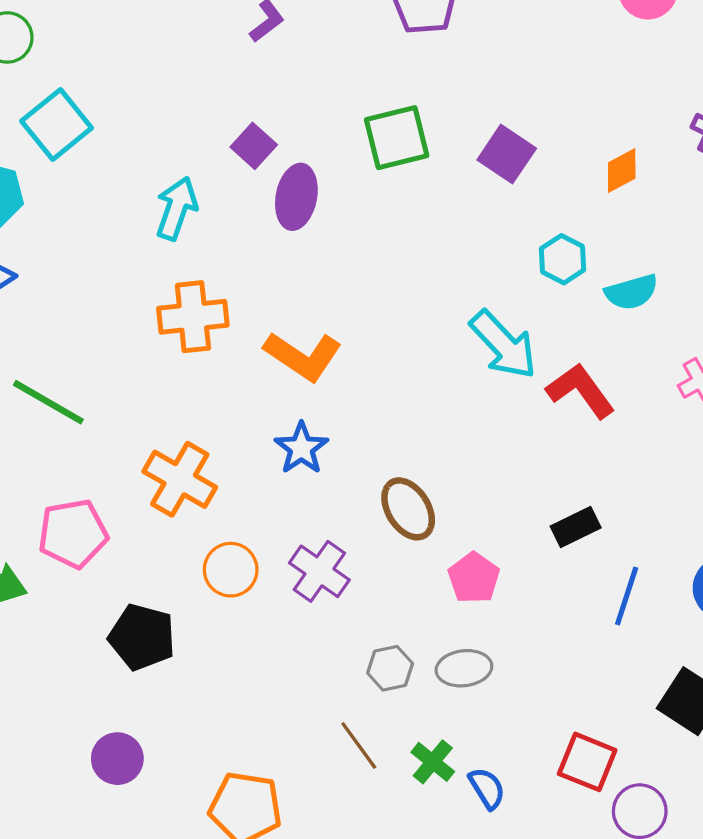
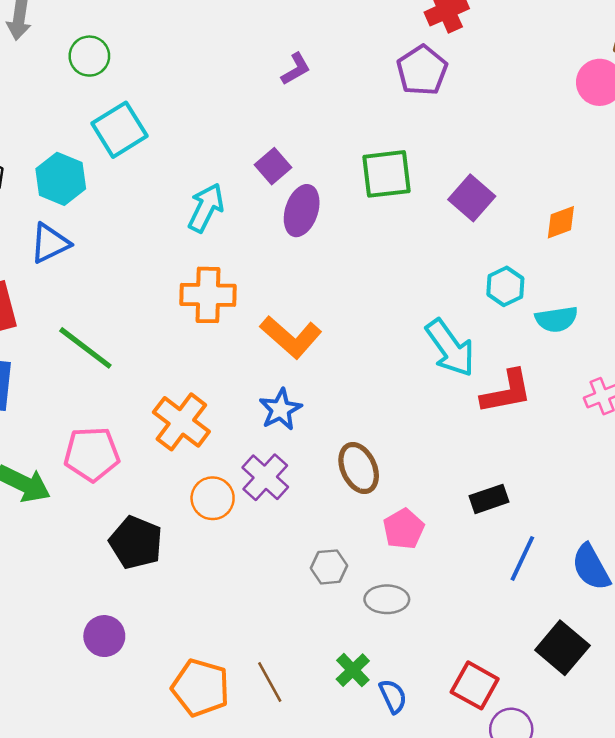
red L-shape: (581, 391) -> (507, 392), turned 108
purple cross: (319, 571) -> (265, 477), moved
gray hexagon: (390, 668) -> (329, 567), moved
brown line: (359, 745) -> (270, 682), moved

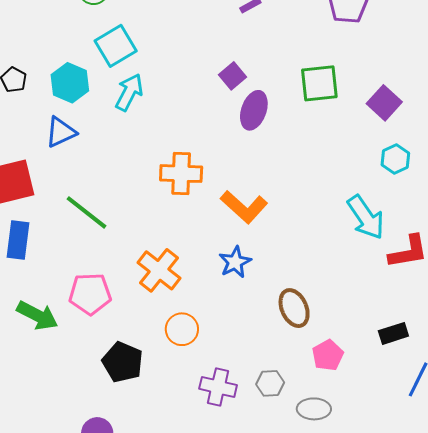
cyan arrow: (206, 208) -> (129, 92), moved
cyan hexagon: (505, 286) -> (395, 159), moved
purple cross: (265, 477) -> (218, 387), moved, turned -30

